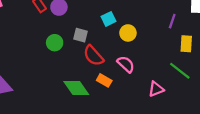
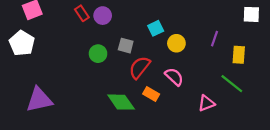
purple line: (172, 21) -> (214, 39), moved
red semicircle: (93, 56) -> (140, 67), turned 80

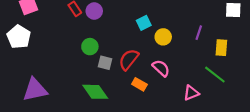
gray square: (126, 46) -> (105, 63), moved
green diamond: (121, 102) -> (95, 92), moved

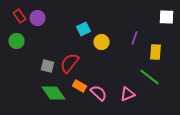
green circle: (90, 47) -> (16, 41), moved
pink semicircle: (161, 68) -> (98, 93), moved
green diamond: (95, 92) -> (54, 93), moved

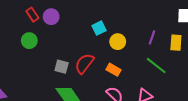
yellow rectangle: (156, 52) -> (176, 43), moved
green line: (150, 77) -> (156, 66), moved
orange rectangle: (80, 86) -> (114, 70), moved

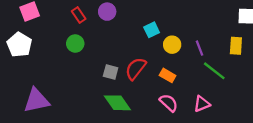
purple circle: (51, 17) -> (107, 12), moved
purple line: (152, 37) -> (199, 48), moved, turned -40

